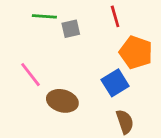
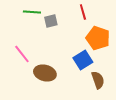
brown semicircle: (125, 122) -> (98, 80), moved

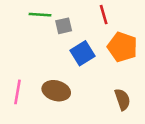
pink line: (22, 54) -> (17, 92), moved, turned 48
blue square: (83, 60) -> (82, 53), moved

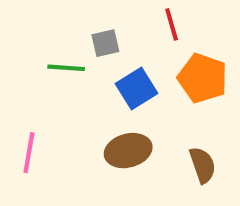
green line: (40, 15) -> (66, 68), moved
brown ellipse: (56, 91) -> (128, 151), moved, turned -30

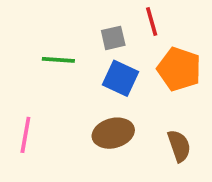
gray square: (105, 43) -> (113, 38), moved
blue square: (136, 89) -> (121, 78), turned -33

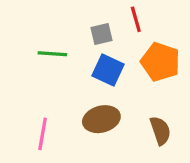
pink line: (25, 135) -> (43, 134), moved

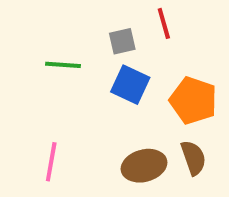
orange pentagon: (160, 62) -> (193, 100), moved
brown ellipse: (101, 119) -> (144, 166), moved

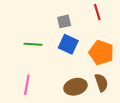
red line: (164, 23) -> (97, 12), moved
green line: (63, 65) -> (33, 44), moved

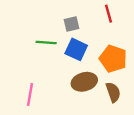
green line: (33, 44) -> (46, 42), moved
brown ellipse: (75, 87) -> (84, 82), moved

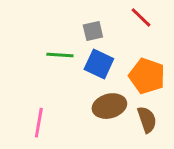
red line: (109, 14) -> (141, 17), turned -30

